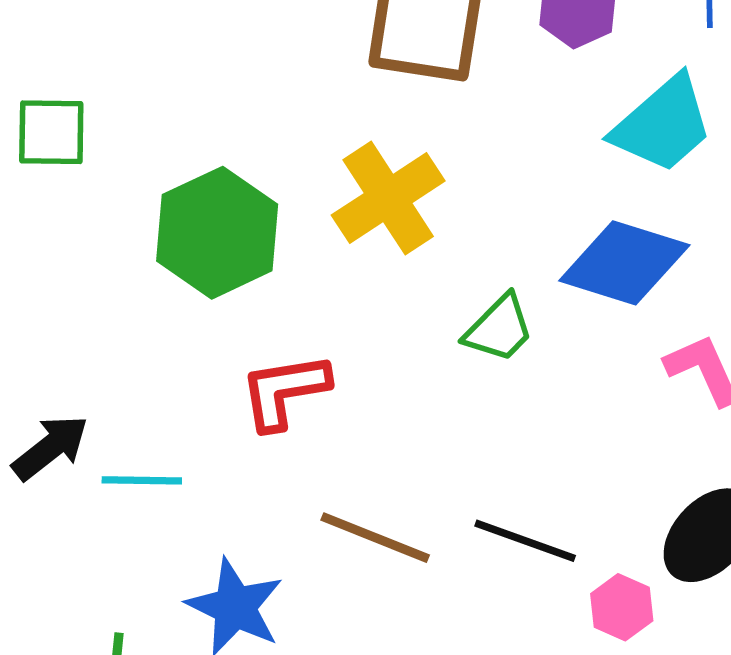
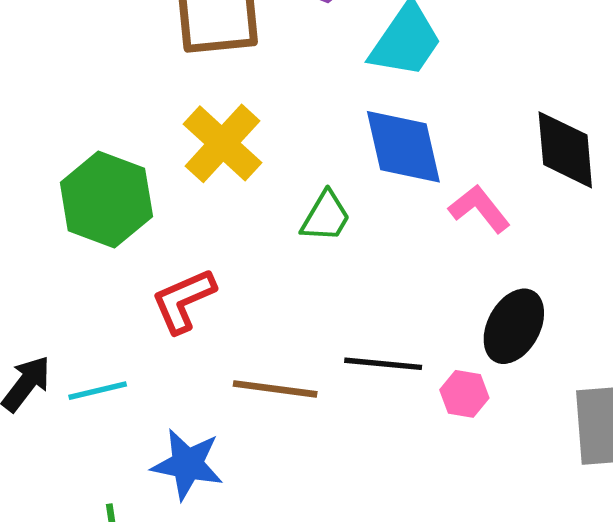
blue diamond: (624, 263) -> (403, 147), turned 74

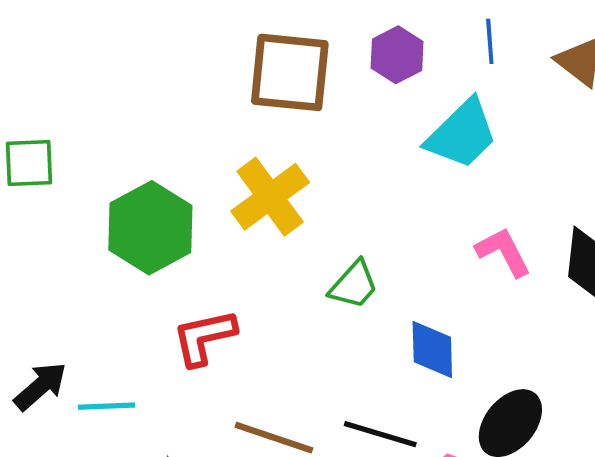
blue diamond: (403, 147) -> (432, 349), moved, size x0.7
pink L-shape: (479, 209) -> (503, 252), moved

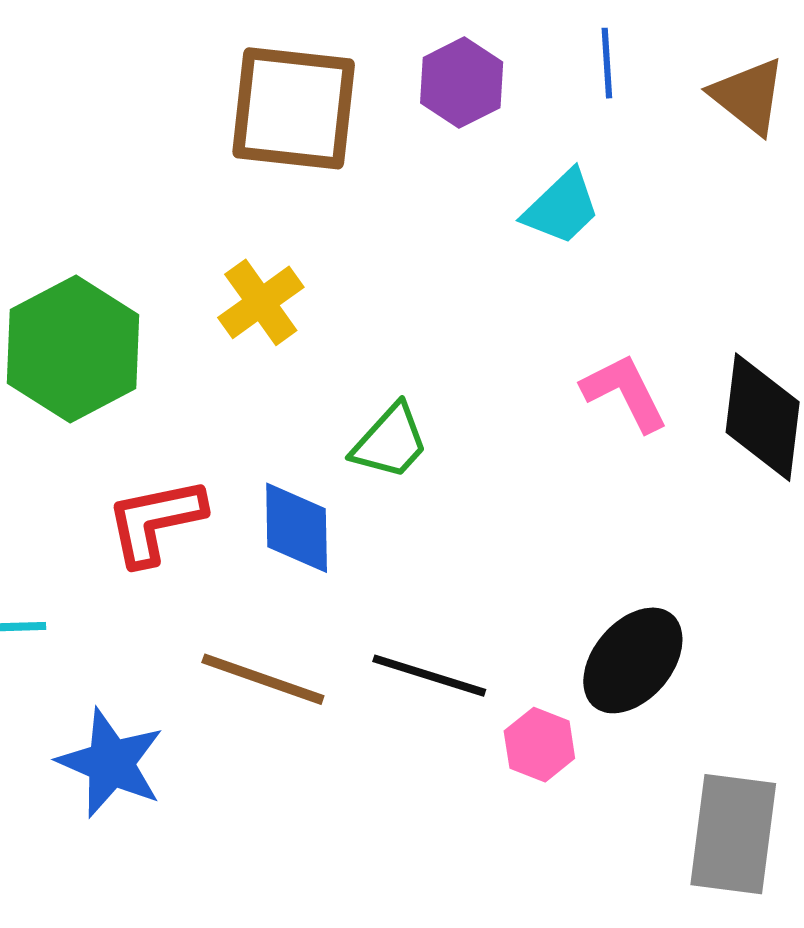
cyan trapezoid: (462, 134) -> (562, 208), size x0.7
yellow cross: (270, 197) -> (261, 302), size x0.7
blue diamond: (432, 349) -> (297, 528), moved

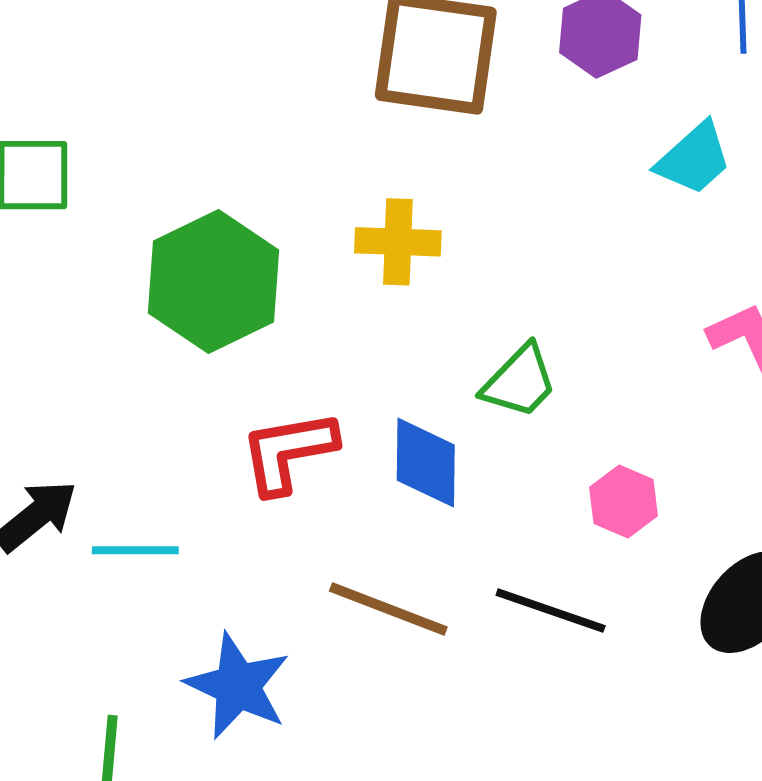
yellow cross: (261, 302) -> (398, 242), turned 36
pink hexagon: (539, 745) -> (624, 502), moved

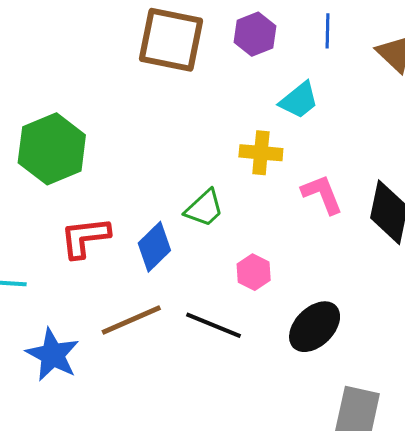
yellow cross: (398, 242) -> (261, 153), moved
blue diamond: (426, 463) -> (154, 247), turned 42
brown line: (388, 609) -> (131, 320), turned -48

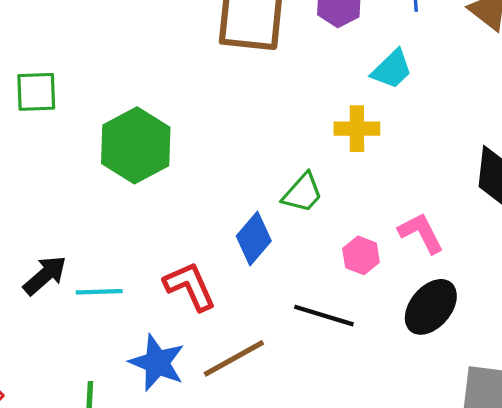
pink L-shape: (322, 194) -> (421, 233), moved
red L-shape: (85, 237) -> (190, 286), moved, turned 78
brown line: (131, 320) -> (234, 358), moved

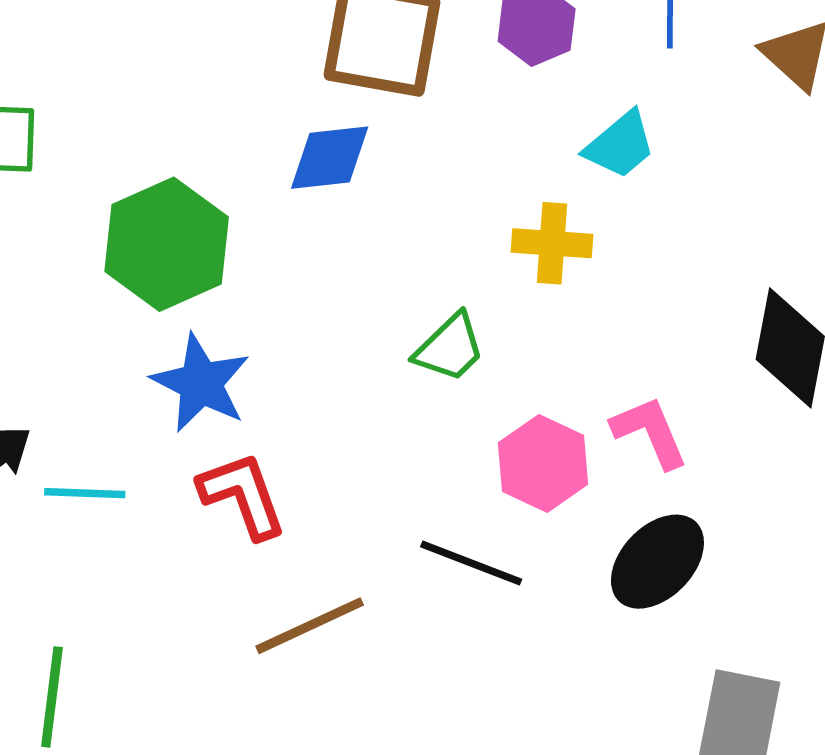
blue diamond: (254, 238) -> (330, 158), moved, turned 39
pink hexagon: (361, 255) -> (543, 463), size x1.4
blue star: (157, 363) -> (201, 383), moved

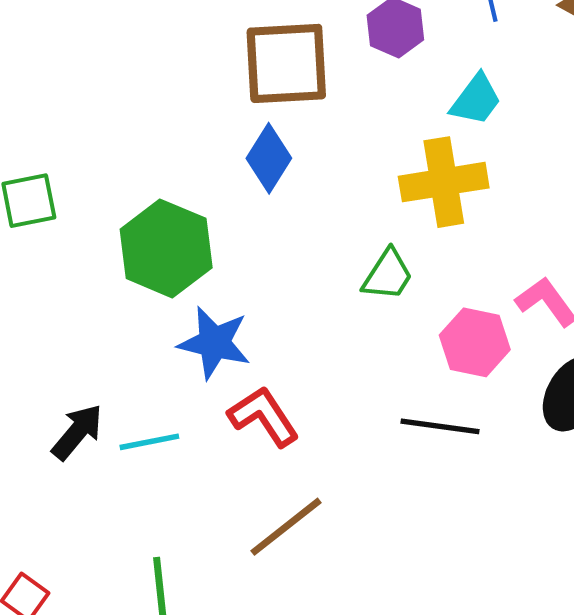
blue diamond: (330, 158) -> (269, 158), turned -38
yellow cross: (552, 243) -> (444, 182), size x1.5
brown line: (310, 626) -> (286, 527), moved

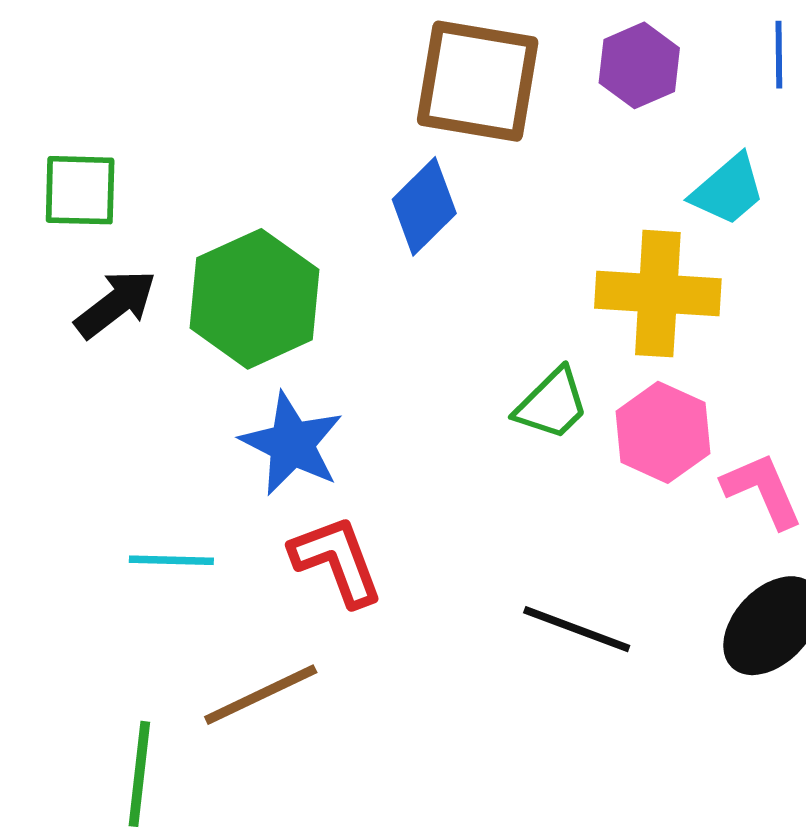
pink hexagon: (475, 342) -> (663, 432), moved
black arrow: (77, 432) -> (116, 304), moved
brown line: (286, 527) -> (261, 695), moved

